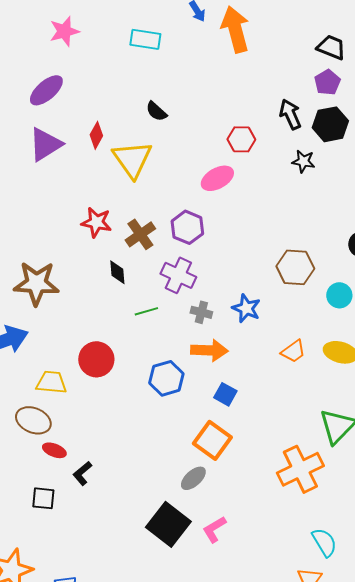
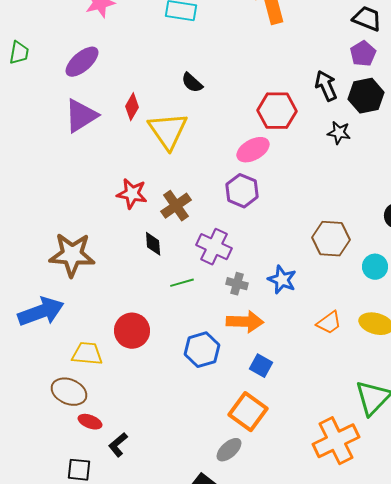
red hexagon: (241, 139) -> (277, 111), size x1.4
purple hexagon: (187, 227) -> (242, 191), moved

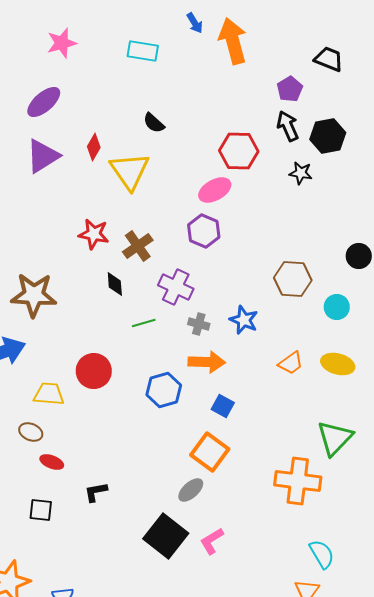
purple pentagon: (363, 54) -> (290, 89), moved
brown ellipse: (69, 392) -> (31, 432), size x0.7
orange cross: (336, 441) -> (298, 481), turned 33
black L-shape: (118, 445) -> (96, 492), moved, turned 30

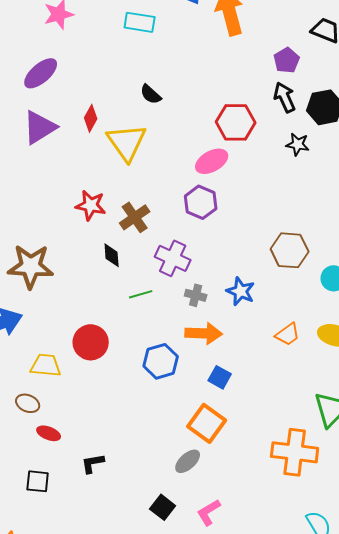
black square: (166, 536) -> (163, 507), size x0.6

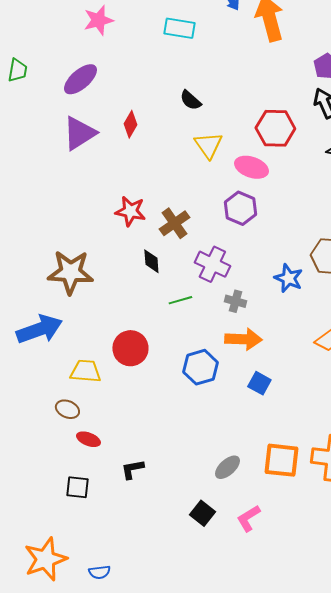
yellow triangle: (127, 142) -> (208, 145), moved, size x0.7
pink ellipse: (212, 161) -> (251, 167), turned 48
blue star: (241, 291) -> (288, 278), moved
orange square: (207, 423) -> (281, 460), moved, turned -30

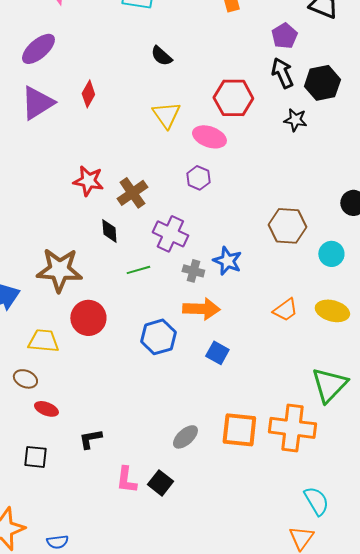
black semicircle: (190, 100) -> (161, 56), moved
purple hexagon: (240, 208) -> (198, 178), size x0.7
brown star: (70, 272) -> (59, 270), moved
blue star: (288, 278) -> (227, 261), moved
pink L-shape: (248, 518) -> (126, 480), moved, turned -52

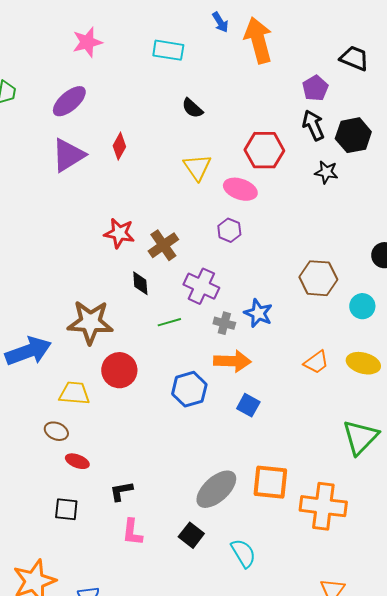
orange cross: (292, 428) -> (323, 506), moved
gray ellipse: (185, 437) -> (216, 489), size x1.6
pink L-shape: (126, 480) -> (132, 532), moved
cyan semicircle: (316, 501) -> (243, 553), moved

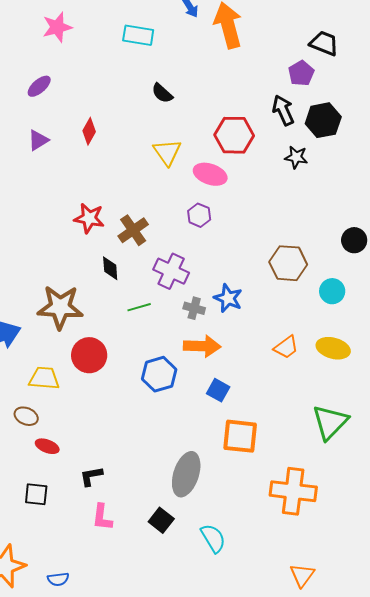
purple pentagon: (315, 88) -> (301, 73), moved
purple ellipse: (69, 101) -> (39, 86), size x0.7
purple triangle: (68, 155) -> (38, 140), size x0.6
orange square: (270, 482) -> (240, 436), moved
gray ellipse: (216, 489) -> (186, 474), turned -30

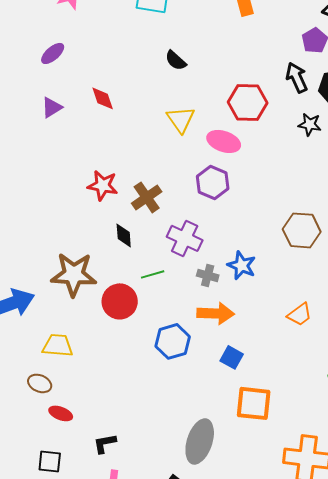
red diamond: (89, 131) -> (103, 98), turned -48
purple hexagon: (199, 215) -> (213, 182), size x1.4
red circle: (89, 355) -> (120, 301), moved

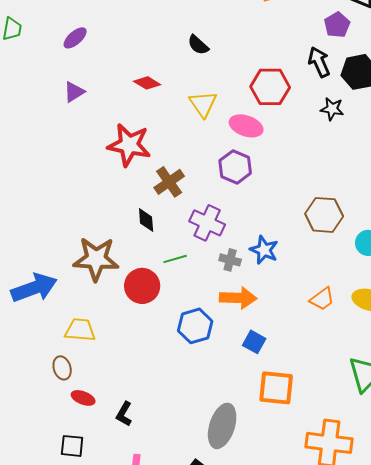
red diamond: (103, 98) -> (147, 83), moved, turned -40
red star: (103, 185) -> (129, 145), moved, size x1.4
brown ellipse: (40, 383) -> (62, 368), turned 50
black L-shape: (105, 443) -> (124, 414), moved, turned -50

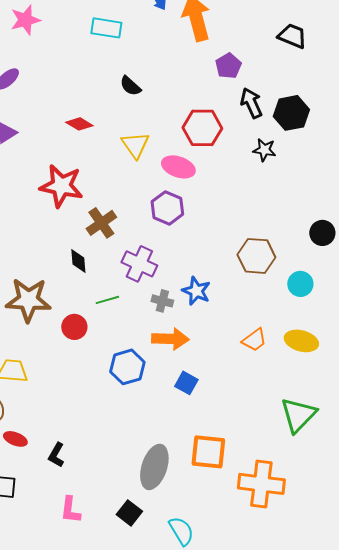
purple pentagon: (337, 25) -> (228, 66), moved
red circle: (142, 286) -> (74, 327), size x0.7
orange square: (276, 388) -> (208, 452), moved

